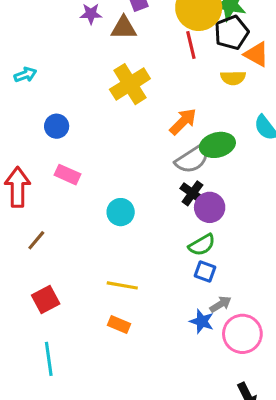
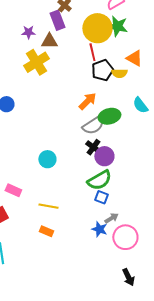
black pentagon: (231, 32) -> (102, 70), moved
yellow cross: (130, 84) -> (36, 62), moved
pink rectangle: (68, 175) -> (13, 190), moved
green semicircle: (202, 245) -> (99, 180), size x1.4

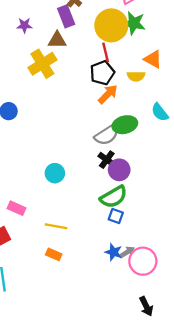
purple star: (28, 32) -> (24, 25), moved
black pentagon: (102, 70) -> (102, 73), moved
orange arrow: (87, 101) -> (108, 94), moved
gray arrow: (111, 218) -> (127, 252), moved

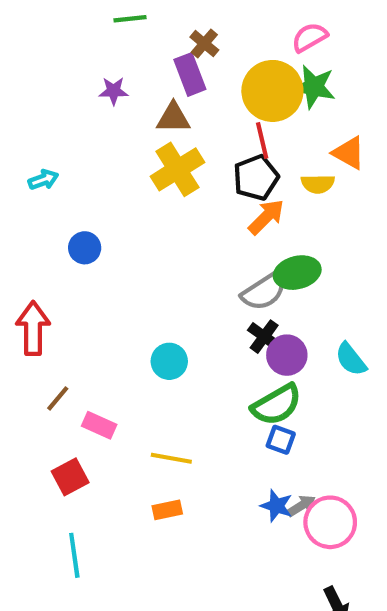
yellow cross: (42, 64) -> (177, 169), moved
cyan semicircle: (160, 112) -> (351, 359), moved
orange rectangle: (54, 254) -> (167, 510), turned -35

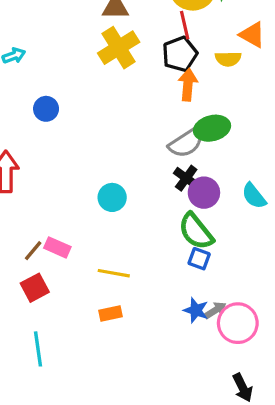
orange arrow: (266, 217) -> (188, 85), turned -40
brown line: (58, 398) -> (33, 251), moved
green semicircle: (277, 405) -> (196, 231), turned 81

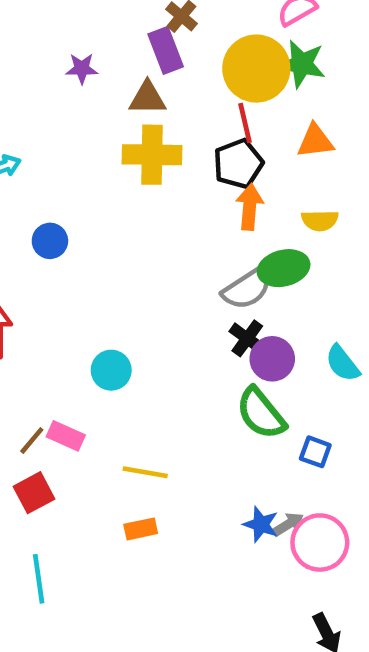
orange triangle: (252, 35) -> (315, 141), moved, turned -36
yellow cross: (119, 48) -> (152, 155), turned 33
yellow semicircle: (228, 59) -> (320, 220), moved
cyan circle: (112, 197) -> (111, 370), moved
blue square: (199, 259) -> (315, 452), moved

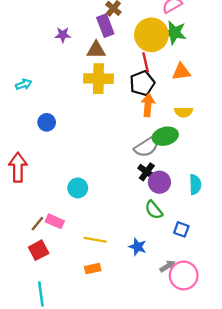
cyan semicircle: (343, 363) -> (195, 185), turned -144
green semicircle: (261, 413) -> (154, 210), size x0.7
blue star: (261, 524) -> (138, 247), moved

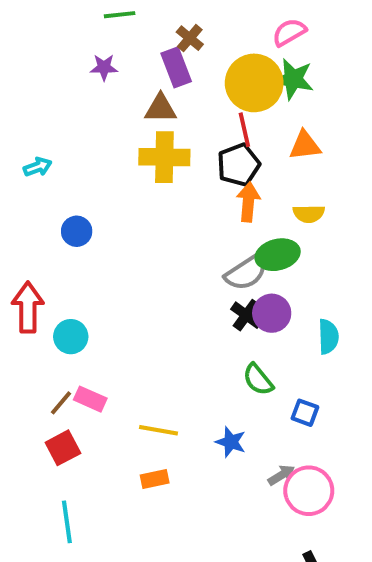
purple star: (63, 35) -> (104, 67), moved
purple circle: (159, 182) -> (272, 313), moved
cyan circle: (78, 188) -> (71, 337), moved

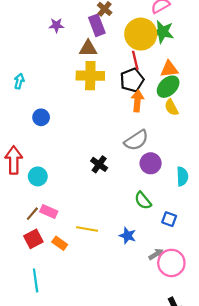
cyan arrow: (38, 167) -> (19, 81), turned -56
yellow semicircle: (309, 214) -> (171, 107), turned 63
green ellipse: (278, 255) -> (168, 87), moved, turned -30
black cross: (246, 315) -> (99, 164), moved
orange rectangle: (155, 479) -> (60, 243), moved, turned 48

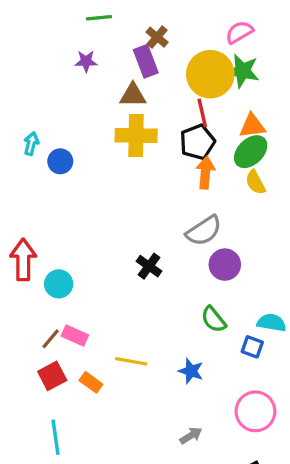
blue circle: (41, 117) -> (60, 161), moved
cyan semicircle: (182, 176) -> (272, 323), moved, turned -78
gray arrow: (156, 254) -> (191, 436), moved

